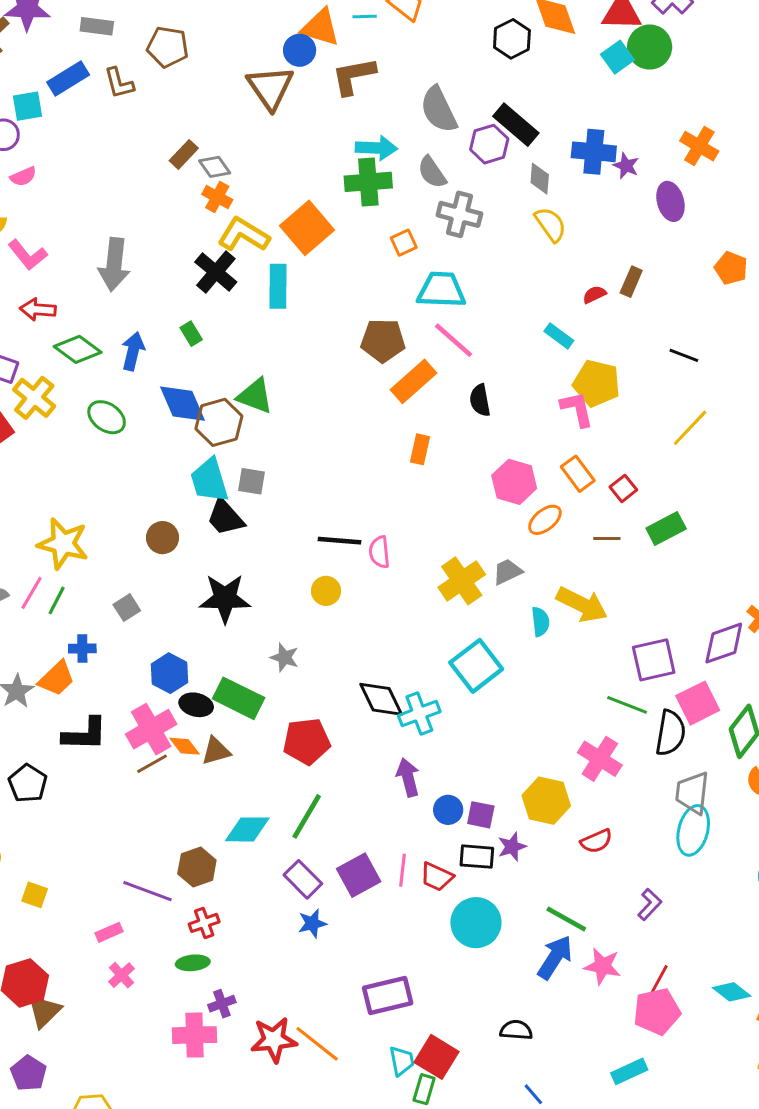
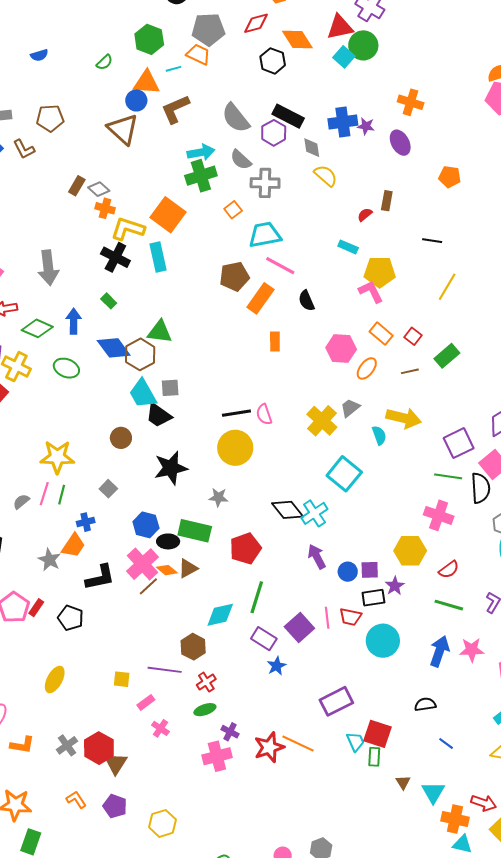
yellow circle: (326, 591) -> (235, 448), size x1.8
yellow square: (35, 895) -> (122, 679), moved
green line: (566, 919) -> (449, 605), moved
purple cross: (222, 1004) -> (230, 732), turned -30

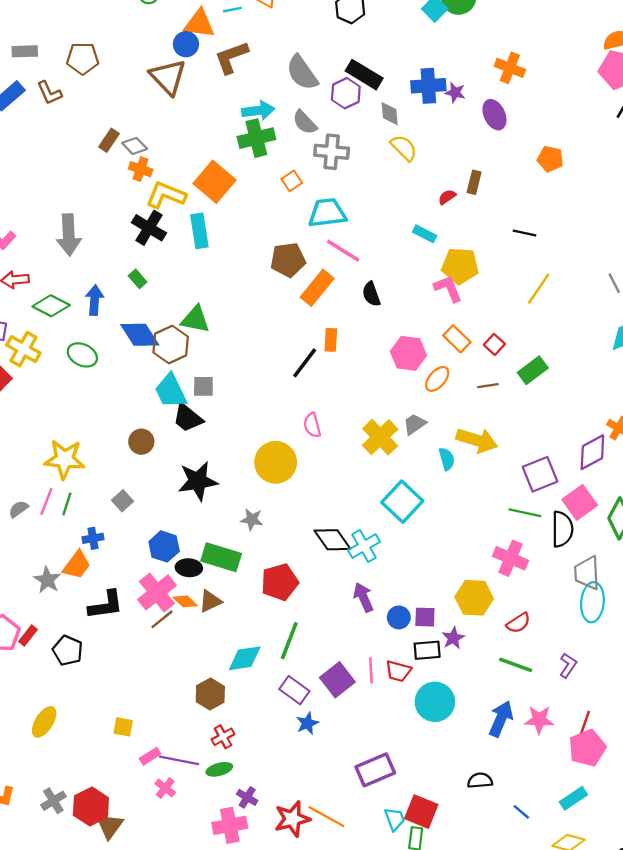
black line: (236, 413) -> (305, 363), moved, turned -48
purple line: (165, 670) -> (179, 760), moved
blue line: (446, 743) -> (521, 812), moved

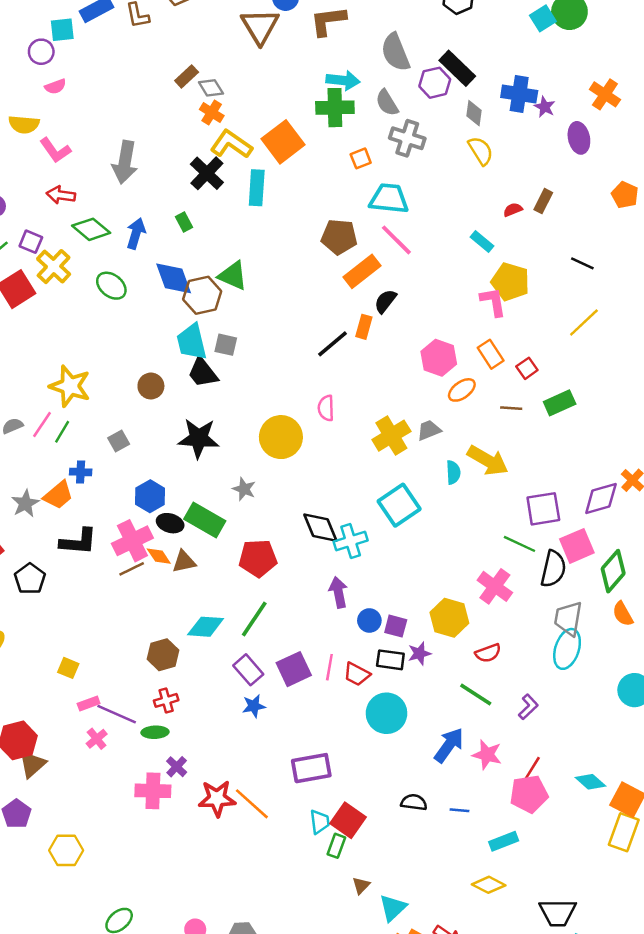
black semicircle: (371, 294) -> (385, 301), moved, turned 45
blue line: (521, 812) -> (460, 810), moved, turned -48

